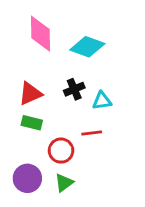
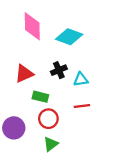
green rectangle: (32, 123) -> (40, 97), moved
red line: (92, 133) -> (82, 106), moved
purple circle: (27, 178) -> (14, 128), moved

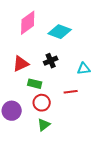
pink diamond: (32, 26) -> (28, 23), turned 55
cyan triangle: (81, 79) -> (84, 69), moved

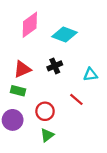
green rectangle: (35, 84) -> (18, 91), moved
red line: (71, 92) -> (76, 99), turned 48

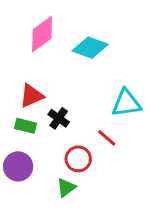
black cross: (55, 66) -> (59, 118), moved, turned -32
cyan triangle: (90, 75) -> (126, 103), size x1.5
red circle: (45, 111) -> (78, 159), moved

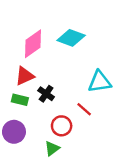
pink diamond: (42, 34) -> (33, 44), moved

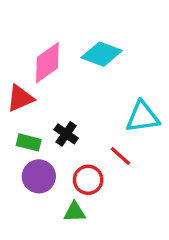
red triangle: (25, 76) -> (20, 98), moved
purple circle: (14, 132) -> (39, 176), moved
green triangle: (52, 148) -> (75, 212), turned 35

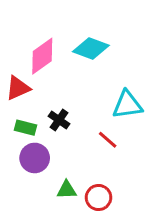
red circle: (88, 180) -> (99, 198), moved

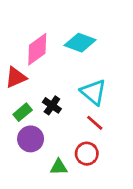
cyan triangle: (127, 105) -> (93, 92), moved, turned 48
green rectangle: (26, 128) -> (23, 112), turned -54
red circle: (99, 198) -> (87, 154), moved

